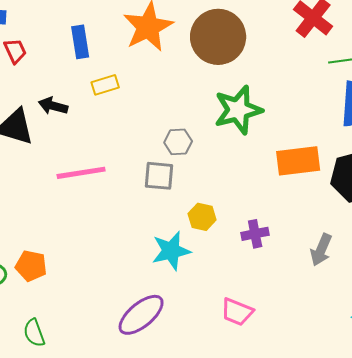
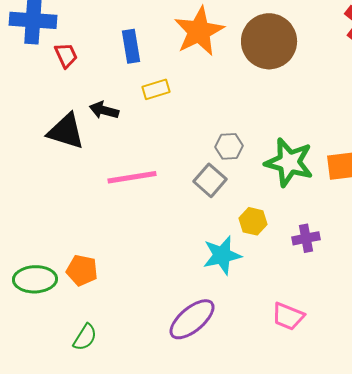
green star: (238, 110) -> (289, 162), moved, turned 30
gray square: (159, 176) -> (210, 180), turned 36
green semicircle: (34, 333) -> (85, 337), turned -128

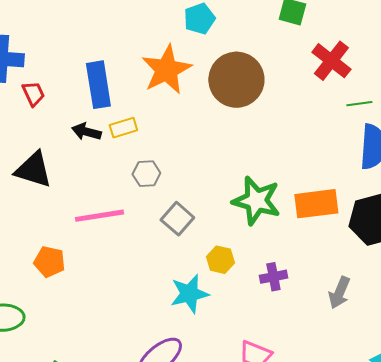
blue rectangle: (131, 46) -> (98, 85), size x1.4
black arrow: (104, 110) -> (86, 132), moved
gray hexagon: (229, 146) -> (146, 174), moved
orange pentagon: (82, 270) -> (49, 262), moved

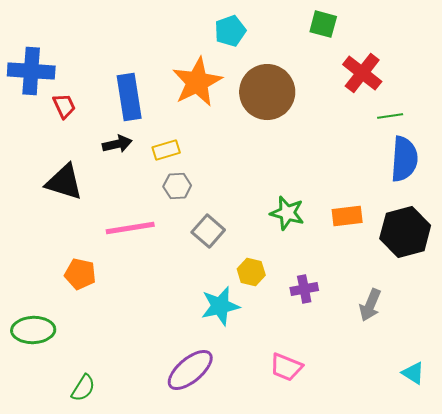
yellow rectangle: (123, 128) -> (166, 150), moved
black arrow: (86, 132) -> (117, 144), turned 152
green star: (256, 201) -> (287, 213), size x0.7
orange rectangle: (316, 204) -> (347, 216), size x0.7

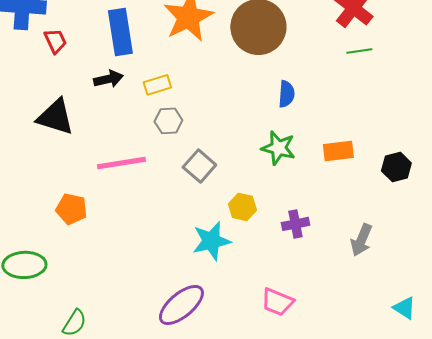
green line: (390, 116) -> (359, 51), moved
blue semicircle: (404, 159) -> (286, 94), moved, size x0.6
black hexagon: (405, 232) -> (396, 167), size x0.6

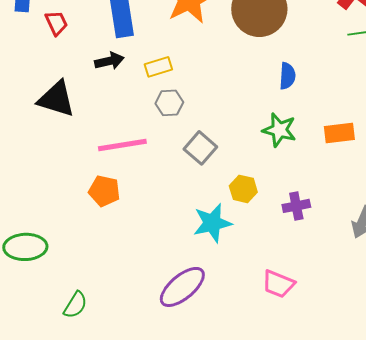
orange pentagon: (71, 209) -> (104, 191), moved

